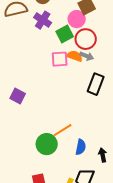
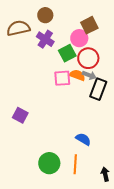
black rectangle: (96, 84) -> (98, 89), moved
orange line: (63, 130) -> (75, 164), moved, turned -54
blue semicircle: (81, 147) -> (83, 139), moved, turned -70

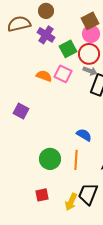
pink circle: (79, 38) -> (91, 34), moved
orange semicircle: (77, 75) -> (44, 76), moved
pink square: (62, 78) -> (63, 74), turned 30

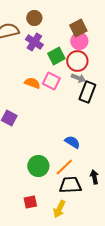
orange line: (76, 160) -> (64, 167), turned 42
black trapezoid: (88, 194) -> (70, 185), moved, turned 65

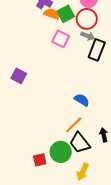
orange semicircle: (32, 83) -> (52, 14), moved
green circle: (38, 166) -> (61, 152), moved
black trapezoid: (70, 185) -> (80, 143), turned -125
yellow arrow: (59, 209) -> (83, 172), moved

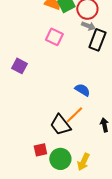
pink square: (61, 39) -> (54, 37), moved
black trapezoid: (80, 143) -> (60, 125), moved
green circle: (61, 152) -> (60, 159), moved

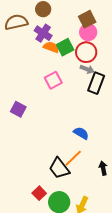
pink square: (54, 37) -> (53, 80), turned 36
red square: (40, 150) -> (39, 193), turned -32

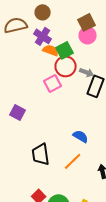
red circle: (86, 52) -> (66, 66), moved
black trapezoid: (59, 168) -> (41, 154), moved, turned 30

